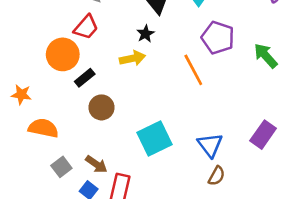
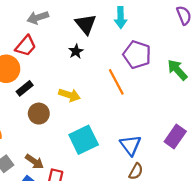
yellow arrow: (133, 58) -> (69, 95), moved, turned 30

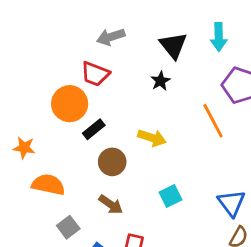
red trapezoid: (26, 46) -> (95, 74), turned 70
cyan square: (84, 140) -> (170, 196), size x0.6
brown arrow: (34, 162) -> (111, 204), moved

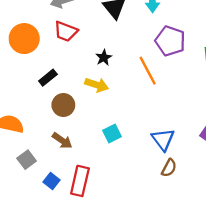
red trapezoid: (95, 74) -> (66, 31), moved
black star: (160, 81) -> (104, 58), moved
orange circle: (70, 104) -> (24, 39), moved

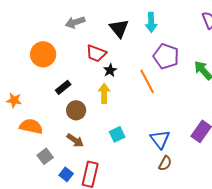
red trapezoid: (66, 31) -> (96, 53), moved
yellow arrow: (97, 85) -> (104, 93), turned -108

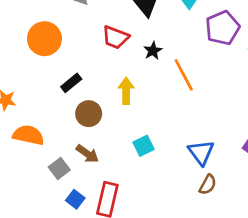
purple pentagon: (166, 56) -> (222, 28), moved, turned 30
black star: (110, 70) -> (153, 51), moved
gray square: (45, 156) -> (59, 169), moved

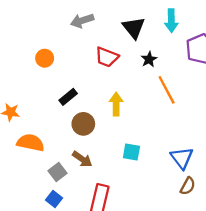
orange circle: (44, 39) -> (45, 58), size x0.6
black star: (153, 51) -> (149, 59), moved
cyan square: (144, 146) -> (131, 152), turned 36
blue square: (75, 199) -> (54, 199), moved

